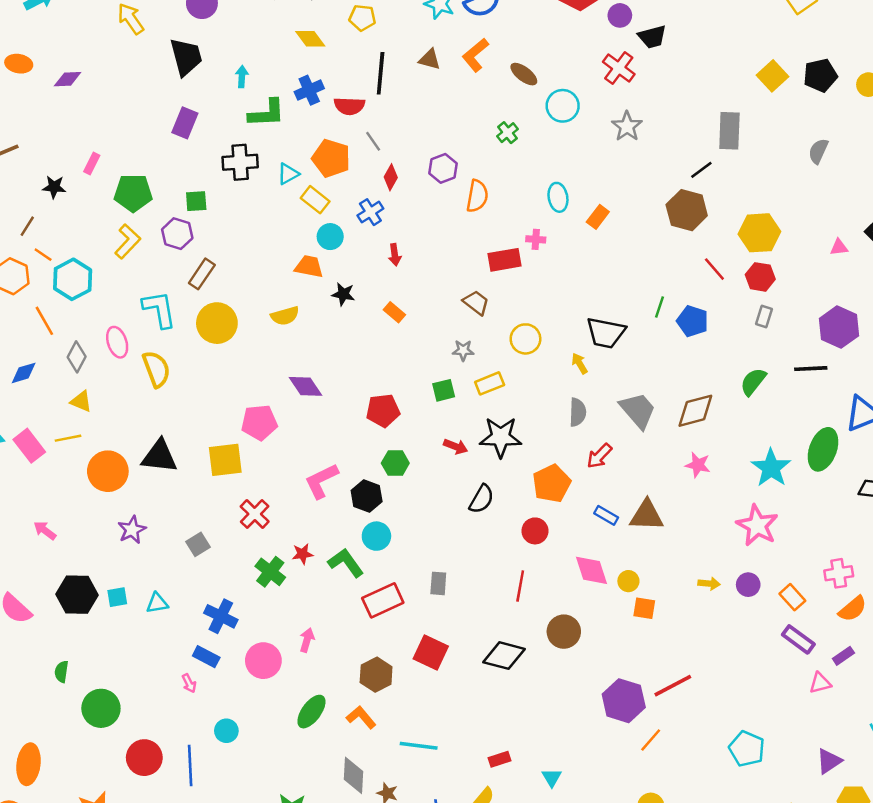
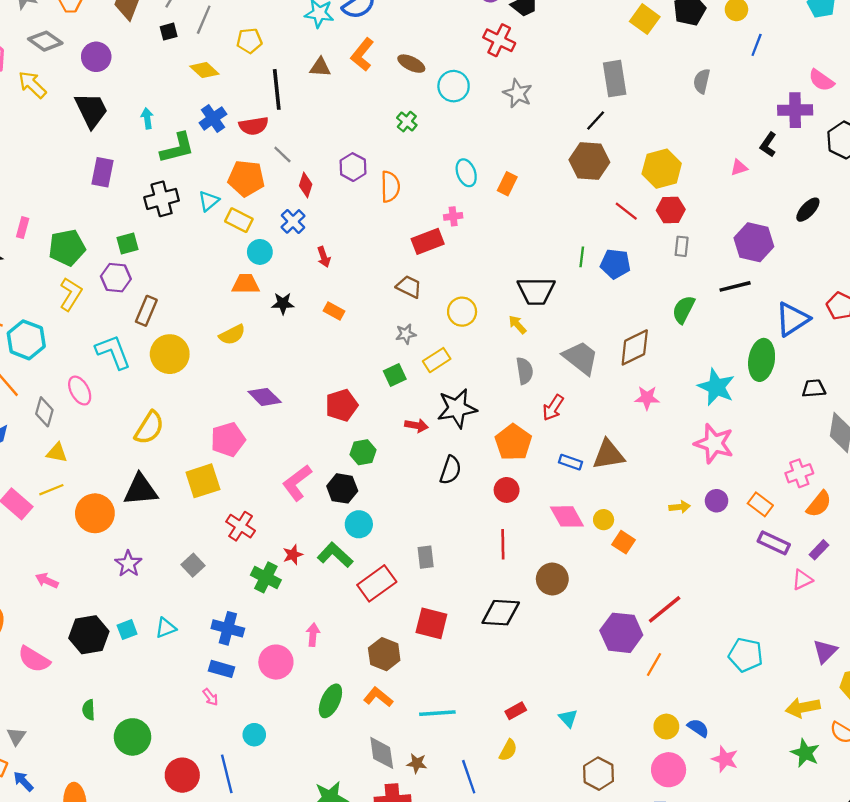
yellow semicircle: (156, 369) -> (149, 428), moved, turned 64
orange square: (644, 608) -> (624, 542), turned 35

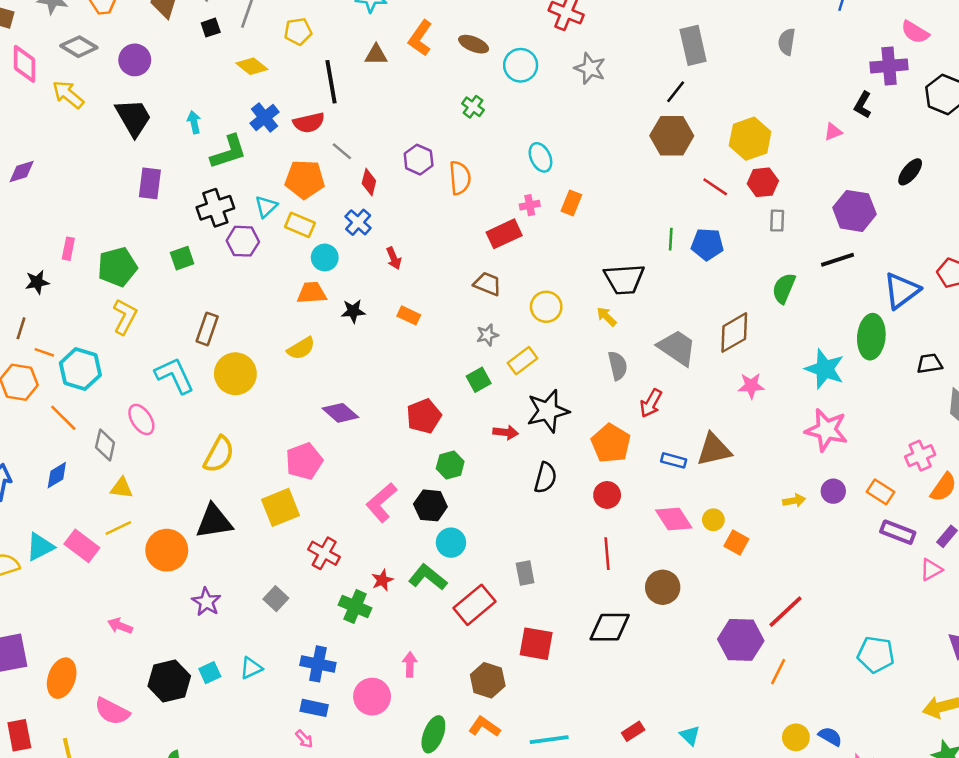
orange rectangle: (507, 184) -> (571, 203), moved
purple hexagon: (116, 278) -> (243, 241), moved

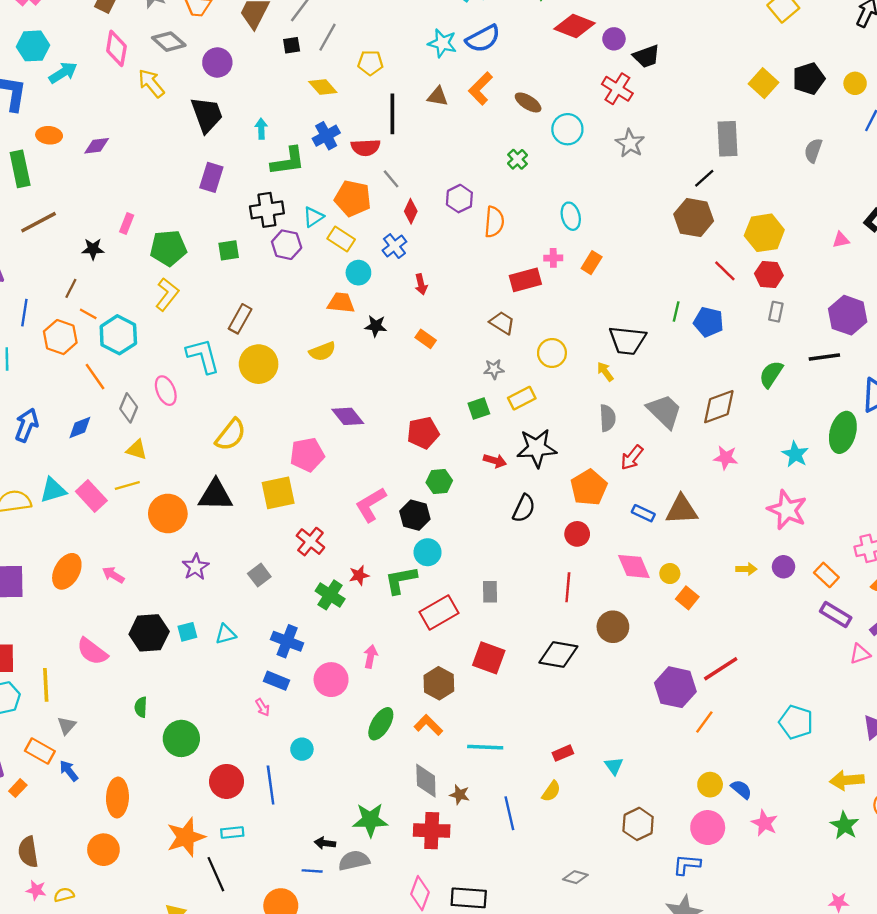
cyan star: (825, 369) -> (795, 454), size x0.7
green L-shape: (428, 577) -> (401, 580), turned -60
orange ellipse: (62, 678) -> (67, 571), moved

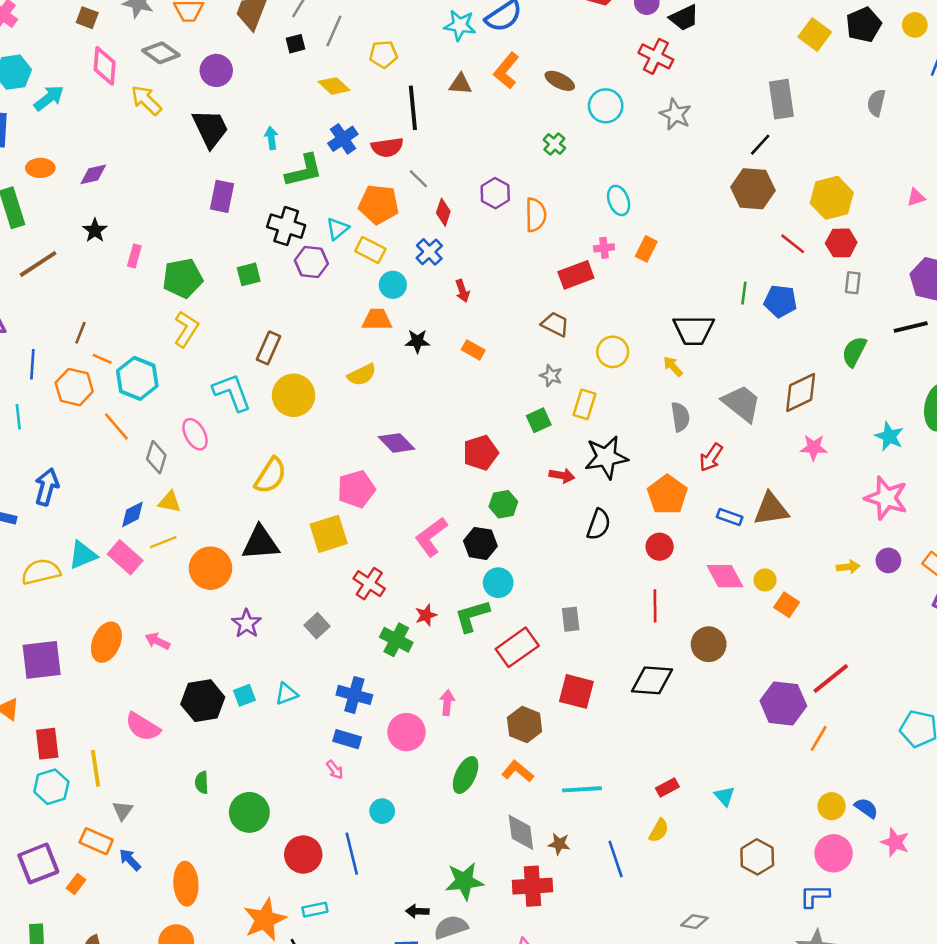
black cross: (267, 210) -> (286, 226), turned 32
black star: (93, 249) -> (95, 230), moved, turned -30
gray star: (494, 369) -> (551, 376), turned 30
yellow rectangle: (522, 398) -> (585, 404), turned -40
blue diamond: (80, 428) -> (132, 514), moved

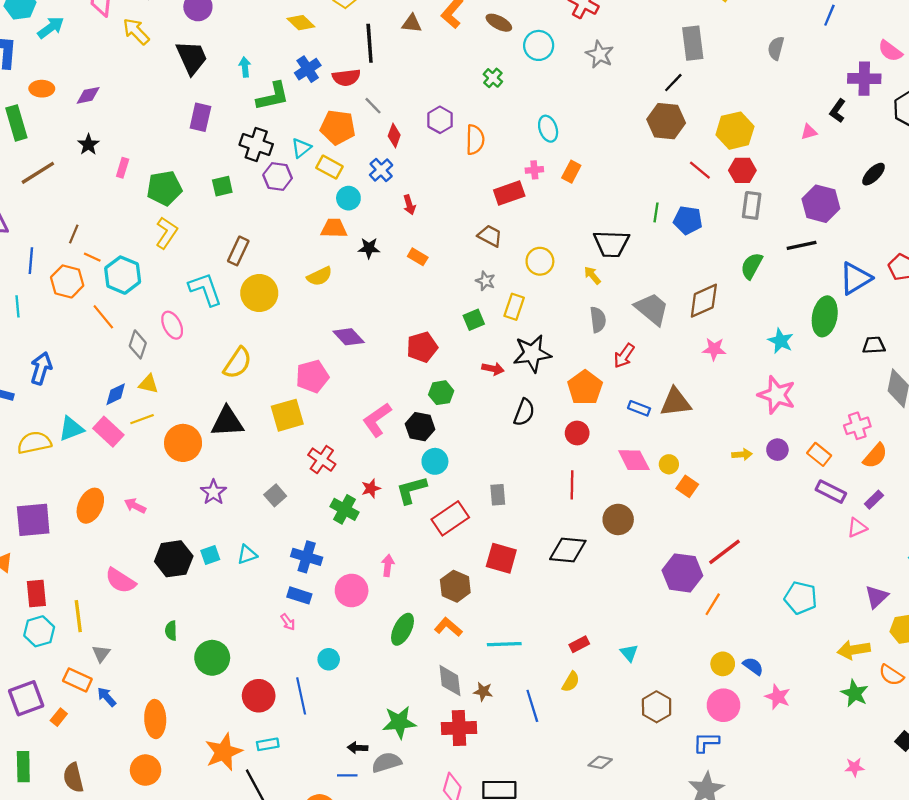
gray rectangle: (853, 283) -> (752, 205), size x1.4

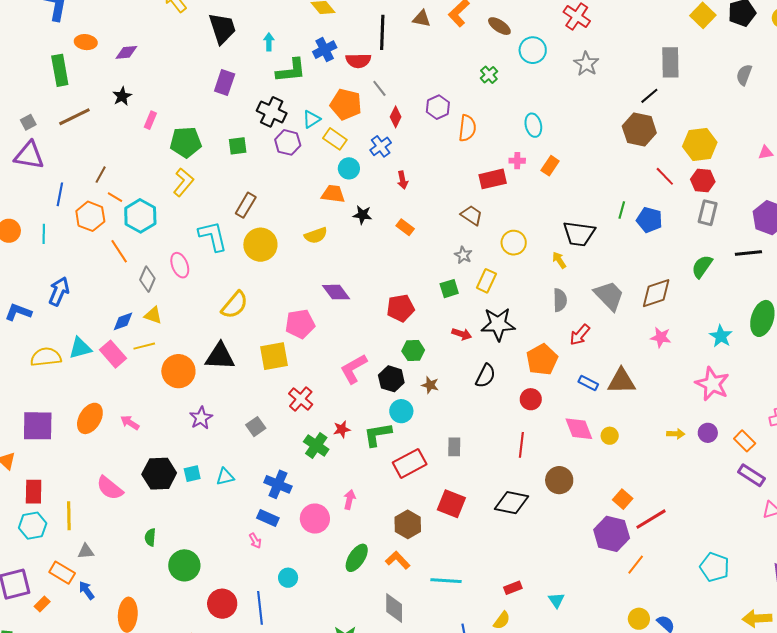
orange square: (687, 486) -> (623, 499), moved
gray triangle: (101, 654) -> (86, 551), turned 42
brown star: (483, 692) -> (430, 385), moved

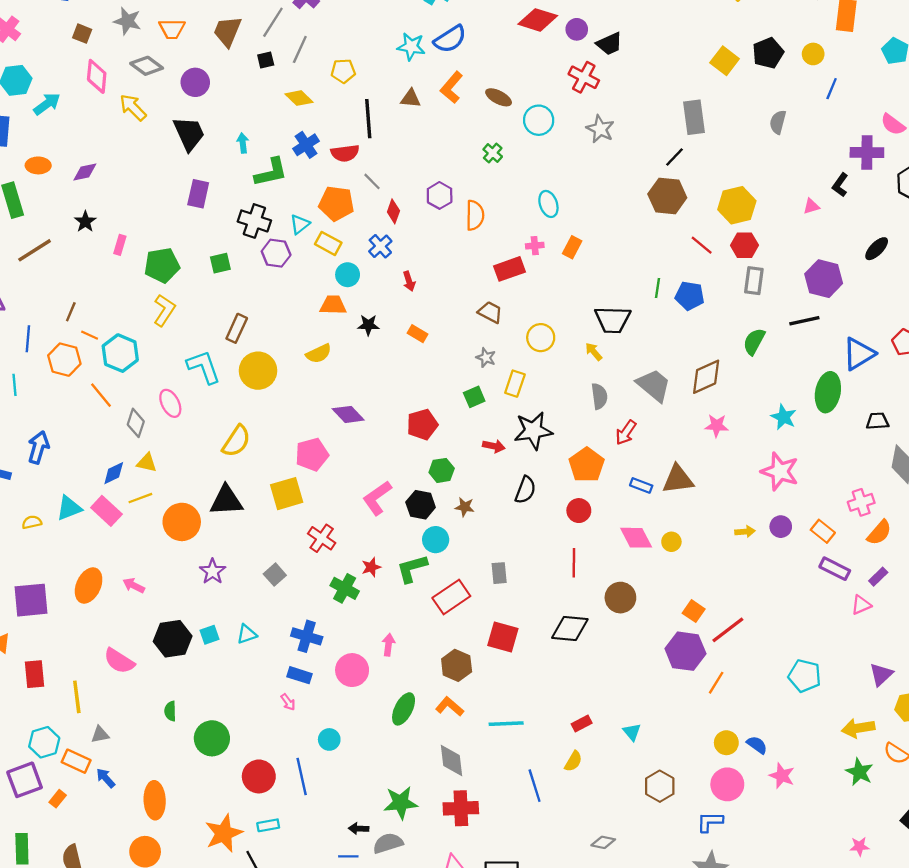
yellow semicircle: (46, 357) -> (32, 522), size x0.6
cyan hexagon: (33, 526) -> (44, 742), moved

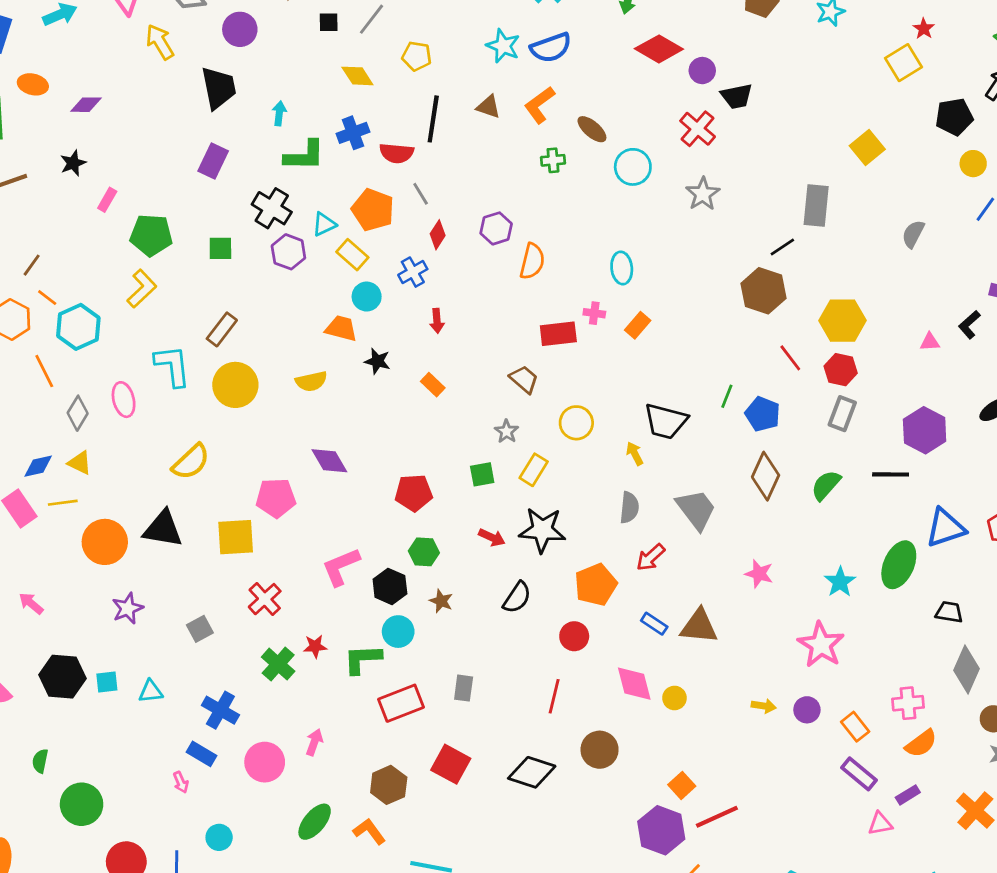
black pentagon: (768, 53) -> (954, 117), moved
green cross: (493, 153) -> (553, 160), moved, turned 30
brown diamond: (706, 377) -> (766, 476), moved, turned -54

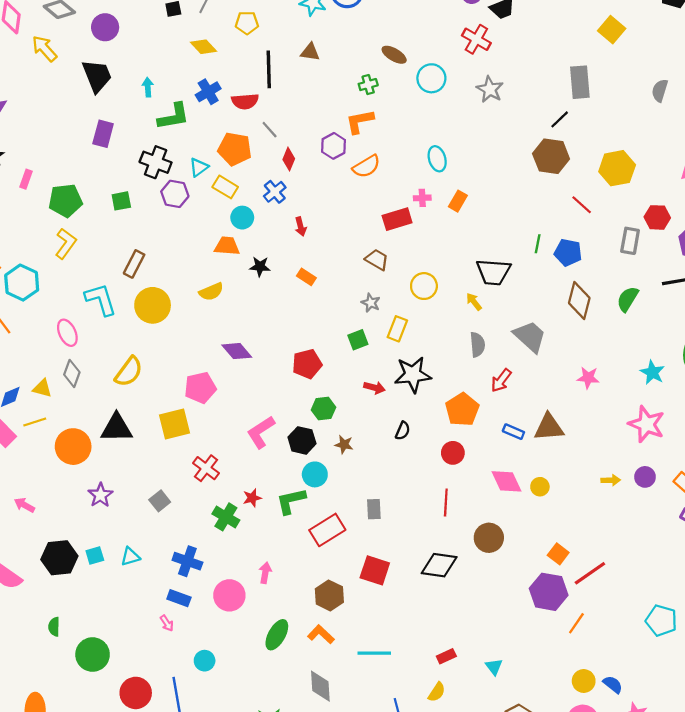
orange L-shape: (539, 105) -> (360, 121), moved, turned 36
orange semicircle: (532, 261) -> (366, 166), turned 56
red hexagon: (841, 370) -> (657, 217), moved
gray diamond: (78, 413) -> (72, 373), moved
black semicircle: (517, 597) -> (403, 431), size x0.7

